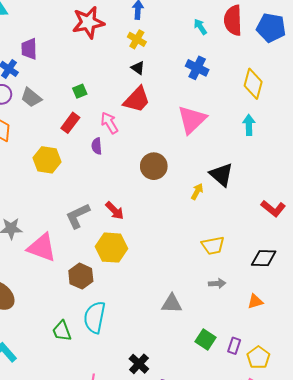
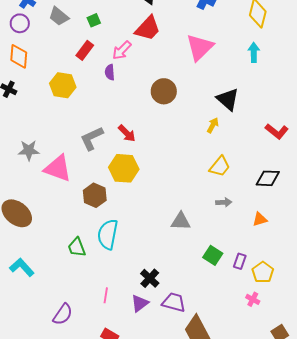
gray trapezoid: (31, 97) -> (59, 16), moved
pink arrow: (109, 123) -> (122, 50), turned -105
yellow arrow: (197, 192) -> (213, 125), moved
yellow trapezoid: (213, 245) -> (220, 166), turned -40

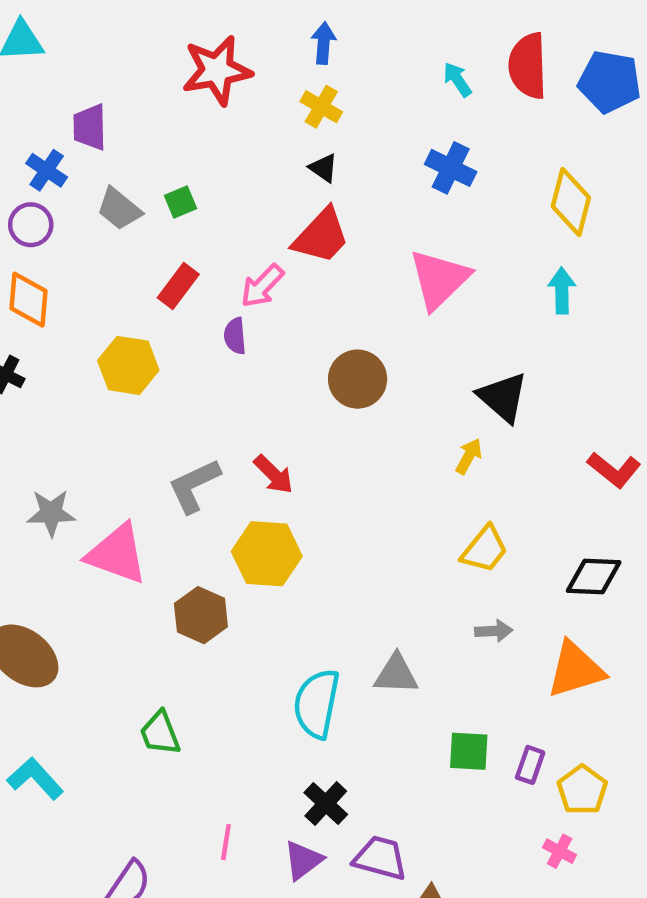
green square: (94, 20) -> (181, 202), moved
orange triangle: (260, 219) -> (575, 670), size x1.8
cyan semicircle: (108, 234) -> (317, 704), moved
green square: (213, 255) -> (469, 751), turned -30

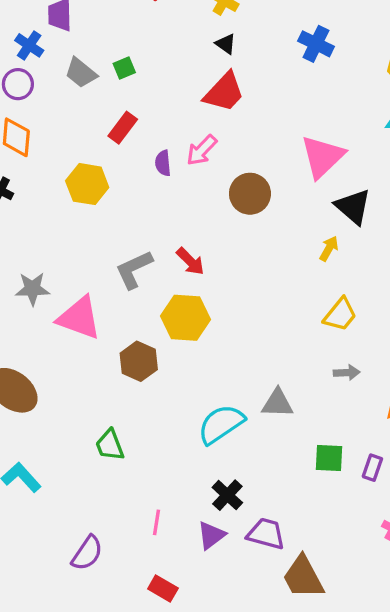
pink triangle: (439, 279) -> (322, 157), moved
pink arrow: (262, 286) -> (202, 150), moved
cyan semicircle: (317, 704) -> (221, 424), turned 45

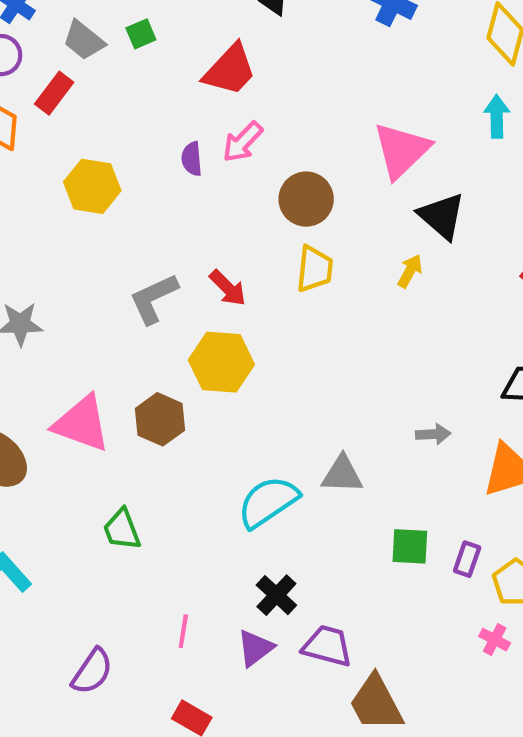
red trapezoid: (224, 92) -> (230, 70), moved
red rectangle: (123, 128) -> (54, 93), moved
yellow trapezoid: (340, 315) -> (315, 269), moved, turned -33
pink triangle: (79, 318) -> (82, 424), moved

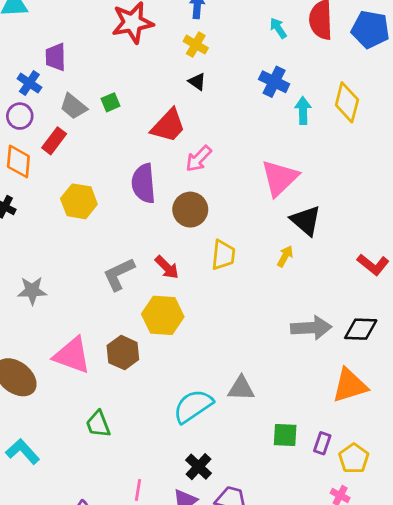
cyan arrow: (497, 116) -> (303, 111), moved
pink arrow: (243, 142) -> (199, 159), moved
purple semicircle: (192, 159) -> (144, 183), size x1.8
brown circle: (306, 199) -> (190, 210), moved
gray arrow: (433, 434) -> (311, 328), moved, size x1.8

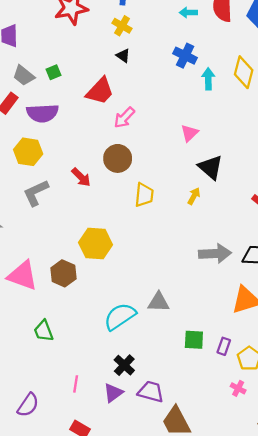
cyan arrow: (278, 28) -> (188, 13), turned -56
pink triangle: (280, 178) -> (189, 133), size x0.6
purple semicircle: (144, 183) -> (42, 113), moved, turned -88
red arrow: (167, 267) -> (81, 177), moved
gray L-shape: (119, 274) -> (36, 193), moved

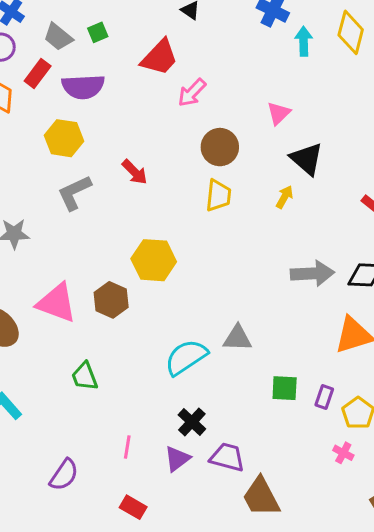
brown circle: (118, 158) -> (220, 147), moved

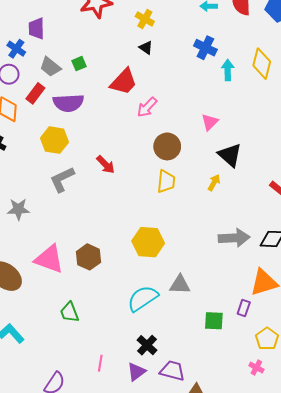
yellow hexagon: (154, 260) -> (148, 242), moved
purple rectangle: (324, 397) -> (244, 308), moved

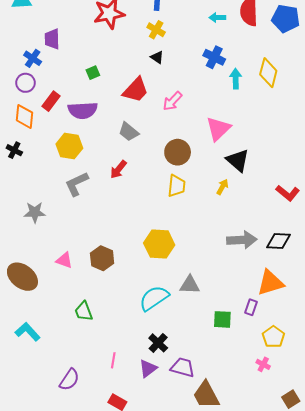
gray trapezoid: (50, 67) -> (129, 132), moved
pink arrow: (147, 107) -> (172, 101), moved
pink triangle: (210, 122) -> (218, 129), size x1.5
red arrow: (106, 165) -> (118, 170), turned 84
pink triangle: (49, 259) -> (64, 260), size x0.6

